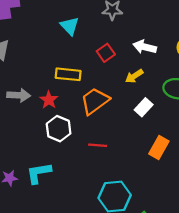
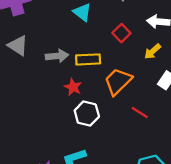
gray arrow: (19, 95) -> (57, 56), moved
red line: (98, 145) -> (140, 112), moved, turned 36

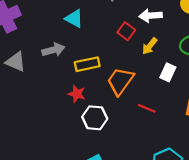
red square: (121, 33) -> (126, 31), moved
gray arrow: (57, 56) -> (53, 50), moved

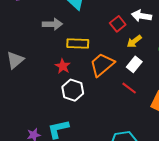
gray triangle: (16, 62) -> (15, 60), moved, turned 42
white rectangle: (168, 72) -> (134, 64), moved
red line: (147, 108) -> (129, 88), moved

